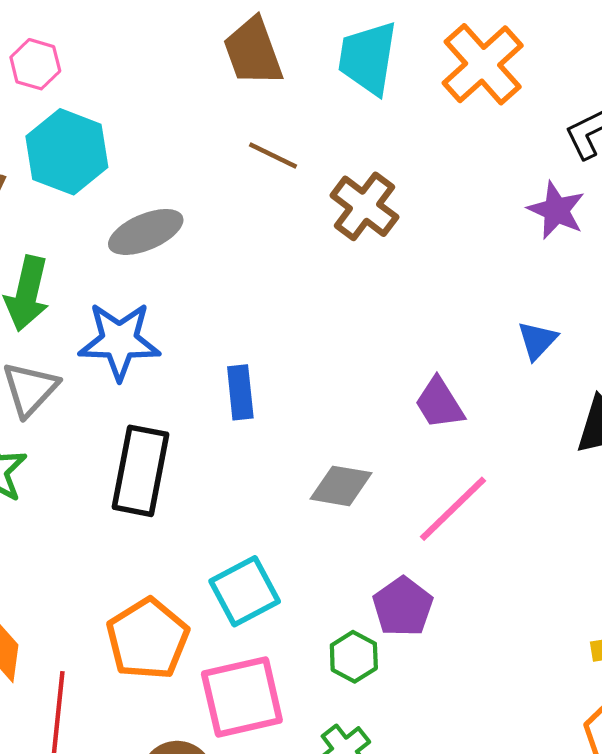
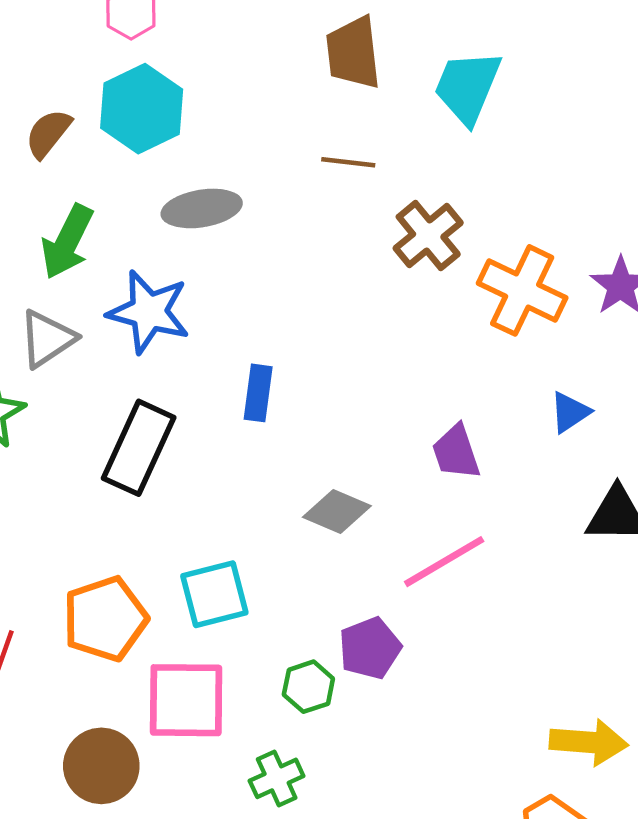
orange cross: (483, 64) -> (522, 290), moved, turned -36
brown line: (273, 156) -> (348, 162), turned -33

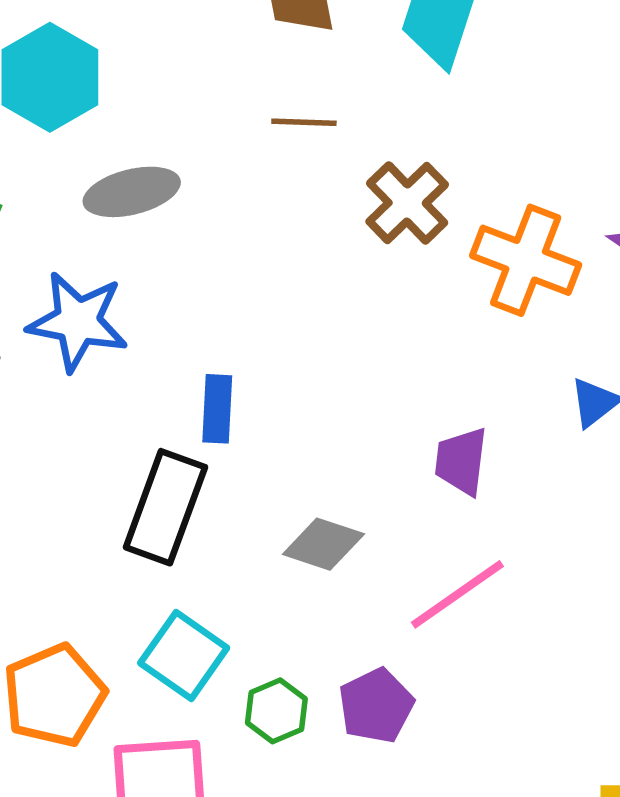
black rectangle: (139, 448) -> (165, 507), moved
purple trapezoid: (456, 452) -> (461, 461), turned 30
cyan square: (214, 594) -> (184, 655), turned -36
green hexagon: (308, 687) -> (276, 711), moved

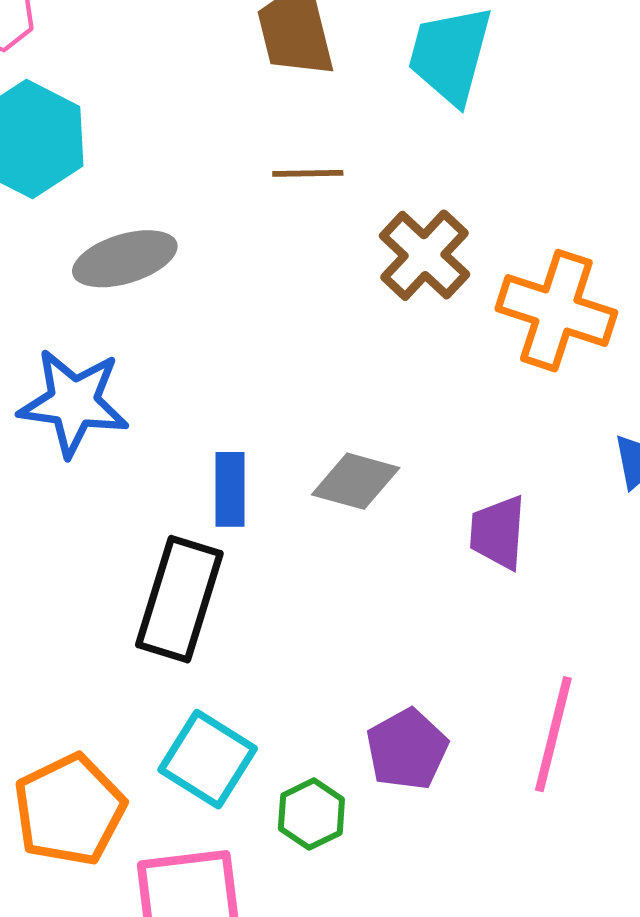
gray diamond: (323, 544) -> (356, 481), moved
pink line: (457, 594) -> (553, 734), moved, turned -38
purple pentagon: (376, 706) -> (407, 749), moved

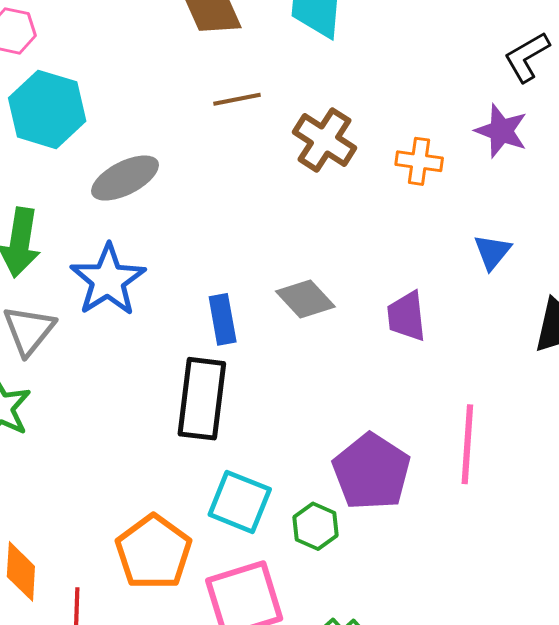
orange cross: (556, 311) -> (419, 161), size x0.6
blue star: (74, 403) -> (108, 280), turned -30
gray diamond: (356, 481) -> (305, 299), turned 42
purple pentagon: (407, 749) -> (372, 472), size x1.4

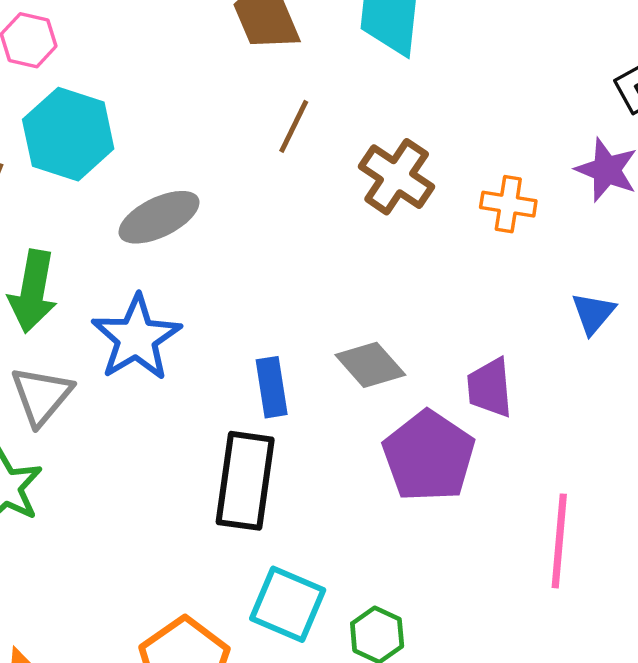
brown line: (237, 99) -> (294, 126), turned -54
purple pentagon: (372, 472) -> (429, 456), moved

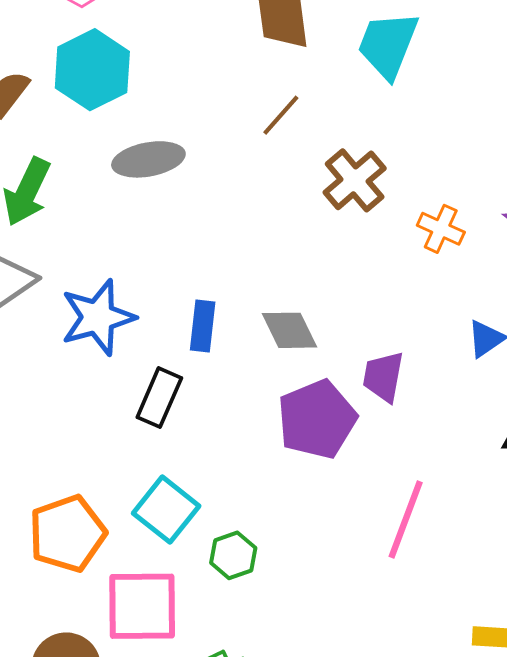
blue star: (136, 338) -> (98, 317), moved
black rectangle: (245, 481) -> (159, 398), size x0.7

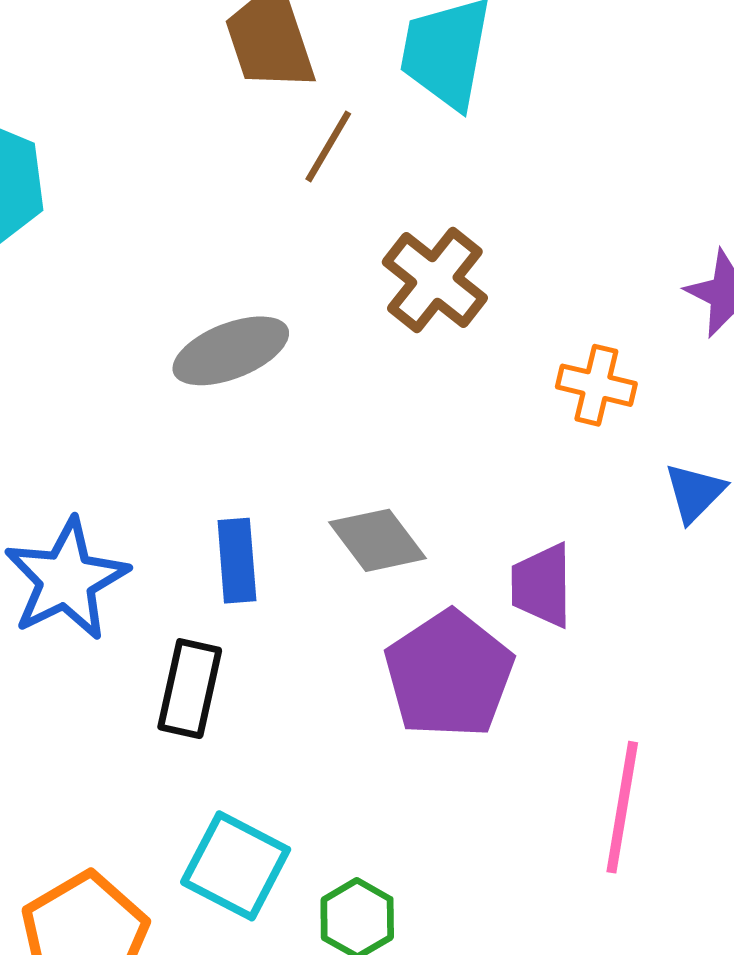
brown line: (281, 115) -> (328, 146), moved
gray ellipse: (148, 159) -> (231, 351), moved
orange cross: (441, 229) -> (596, 385), moved

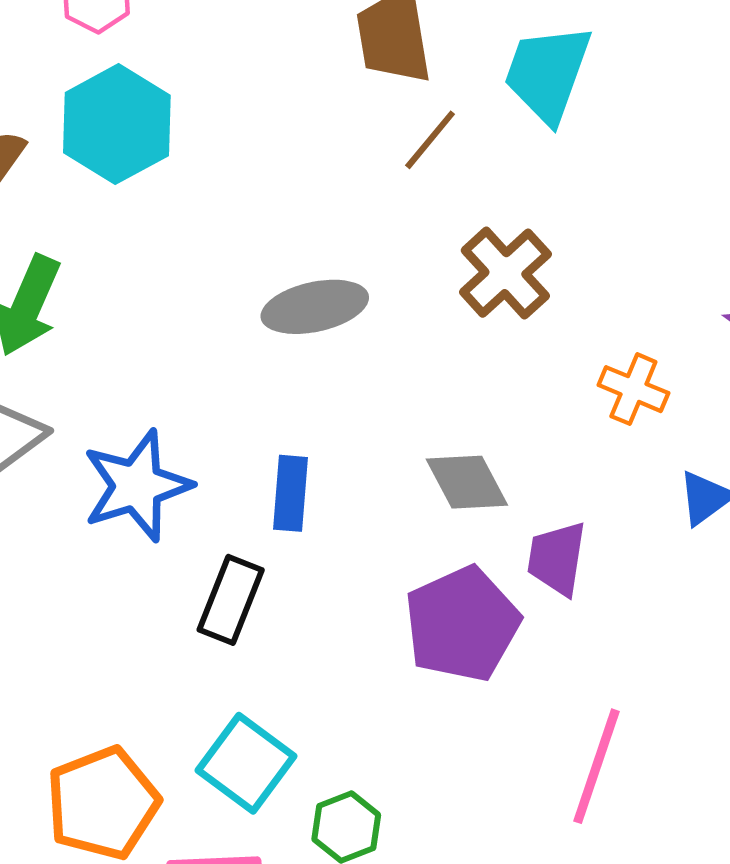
gray diamond: (377, 540) -> (467, 482), moved

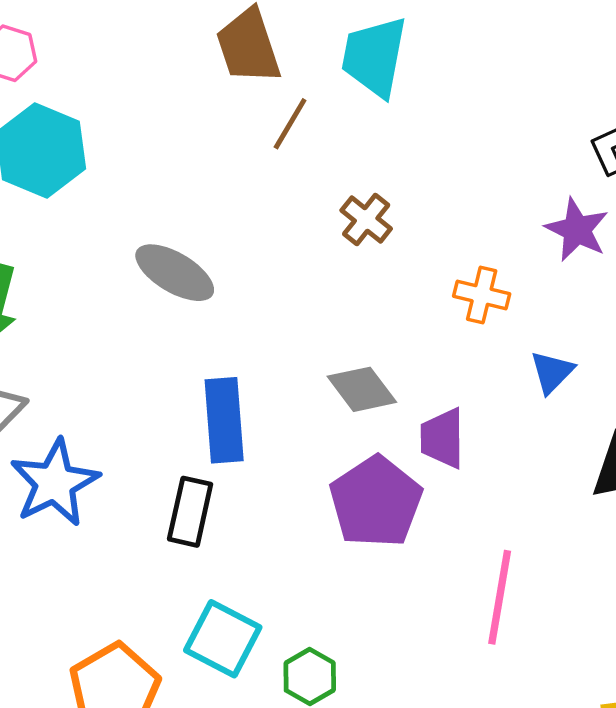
brown cross: (505, 273) -> (366, 219), size x0.7
gray ellipse: (315, 307) -> (175, 273), moved, turned 52
blue star: (137, 486) -> (55, 483), moved
blue rectangle: (290, 493) -> (224, 420), size x1.4

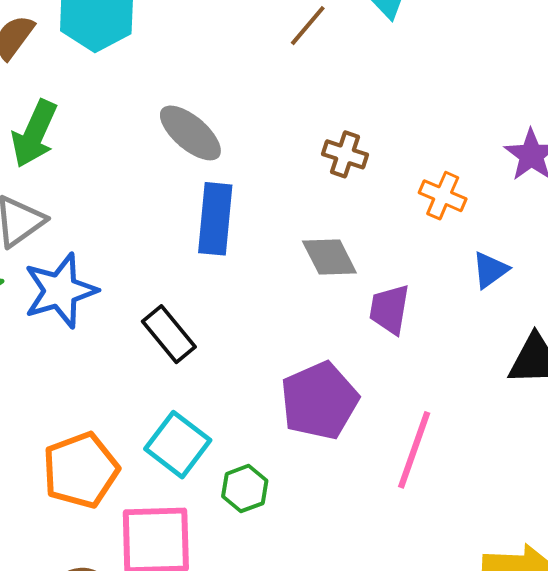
brown cross: (366, 219) -> (345, 154), moved, turned -30
blue rectangle: (224, 420) -> (215, 219), moved
purple pentagon: (376, 502) -> (319, 401), moved
black rectangle: (190, 512) -> (169, 334), turned -62

